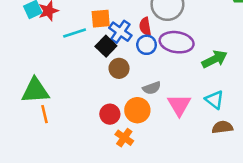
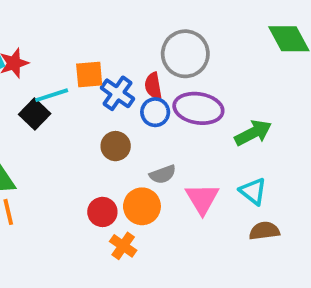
black square: (106, 46) -> (35, 114), moved

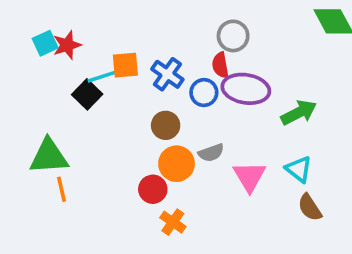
gray circle: (185, 54) -> (233, 36), size x0.7
orange square: (89, 74) -> (125, 65), moved
red semicircle: (153, 86) -> (220, 65), moved
orange circle: (142, 206) -> (177, 164), moved
brown semicircle: (264, 231) -> (310, 207), turned -116

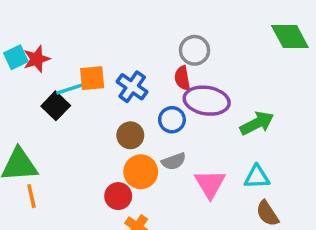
blue circle: (204, 93) -> (172, 120), moved
cyan triangle: (299, 169) -> (257, 177), turned -40

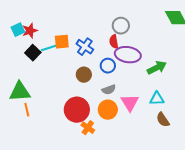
black square: (56, 106) -> (33, 53), moved
orange circle: (141, 172) -> (108, 110), moved
red circle: (118, 196) -> (77, 110), size x1.6

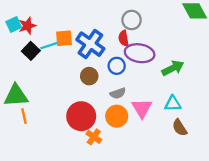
blue cross: (85, 47) -> (90, 44), size x1.4

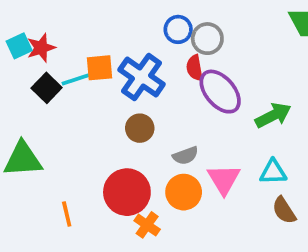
purple ellipse: (140, 53) -> (220, 92), turned 40
blue circle: (117, 66) -> (178, 29), moved
orange line: (24, 116) -> (67, 214), moved

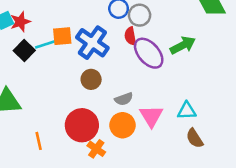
green arrow: (273, 115) -> (183, 45), moved

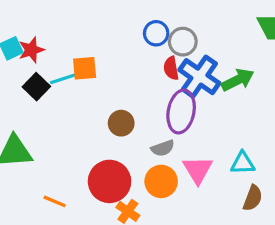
blue cross: (92, 43) -> (199, 77), moved
purple ellipse: (149, 53) -> (181, 112), moved, turned 52
brown semicircle: (195, 138) -> (253, 198), turned -126
orange line: (39, 141) -> (55, 201), turned -54

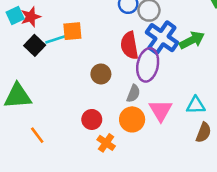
red semicircle: (171, 68) -> (129, 45), moved, size x1.5
gray semicircle: (163, 148) -> (133, 93), turned -48
red circle: (110, 181) -> (92, 119), size x0.6
orange line: (55, 201) -> (37, 135), moved, turned 30

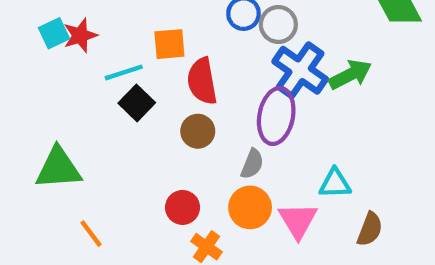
orange square: (72, 31) -> (169, 44), moved
black square: (35, 45) -> (137, 103), moved
red semicircle: (129, 45) -> (202, 81), moved
cyan triangle: (196, 105) -> (335, 183), moved
pink triangle: (161, 110) -> (298, 221), moved

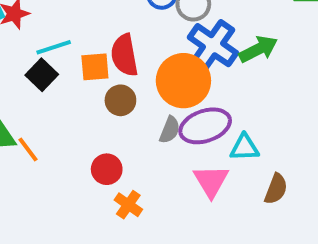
orange square: (169, 44) -> (95, 67), moved
black square: (137, 103) -> (42, 75), moved
purple ellipse: (276, 116) -> (205, 126), moved, turned 60
orange circle: (250, 207) -> (183, 81), moved, size x1.4
orange line: (91, 234) -> (28, 150), moved

